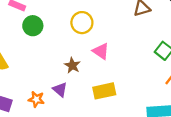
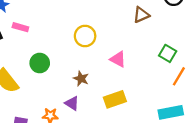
green circle: (33, 26) -> (40, 63), moved
pink triangle: (101, 51) -> (118, 59), moved

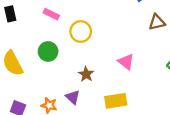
pink rectangle: (20, 27) -> (51, 14), moved
yellow circle: (85, 36) -> (81, 31), moved

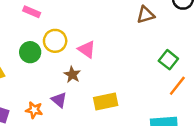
yellow circle: (81, 31) -> (55, 41), moved
pink triangle: (126, 62) -> (87, 49), moved

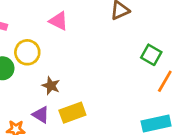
pink triangle: (87, 49) -> (59, 21), moved
yellow rectangle: (106, 102) -> (72, 113), moved

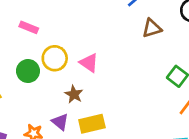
pink triangle: (59, 21) -> (89, 63), moved

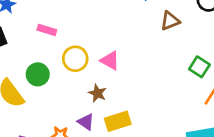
green circle: (28, 71) -> (38, 74), moved

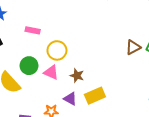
brown triangle: (170, 21) -> (133, 47), moved
pink triangle: (110, 61) -> (51, 72), moved

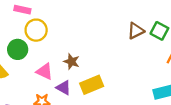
yellow circle: (57, 50) -> (36, 30), moved
pink triangle: (51, 72) -> (45, 71), moved

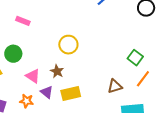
yellow circle: (36, 30) -> (68, 45), moved
brown triangle: (136, 31) -> (115, 86), moved

